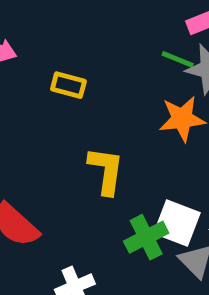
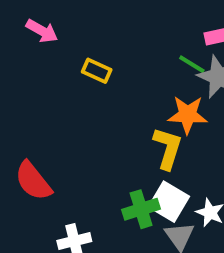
yellow L-shape: (106, 171) -> (168, 148), moved

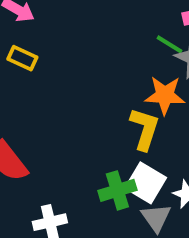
yellow rectangle: (97, 71) -> (22, 58), moved

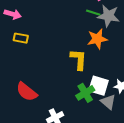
yellow L-shape: (145, 129) -> (79, 59), moved

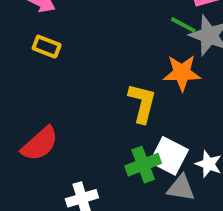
red semicircle: (27, 92) -> (40, 144), turned -90
gray triangle: (108, 102) -> (181, 188), turned -42

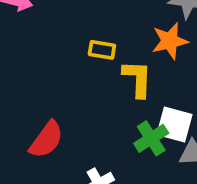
yellow rectangle: (47, 47) -> (102, 50), moved

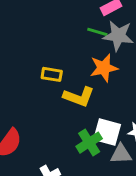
yellow L-shape: (137, 79) -> (79, 97), turned 108

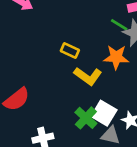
green cross: (89, 143) -> (86, 118), turned -30

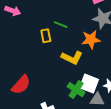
green line: (119, 25) -> (61, 25), moved
yellow rectangle: (70, 51) -> (46, 36), moved, turned 64

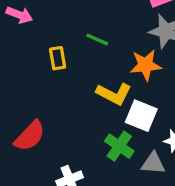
yellow rectangle: (46, 36) -> (58, 58), moved
white square: (89, 84) -> (141, 116), moved

